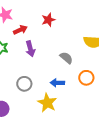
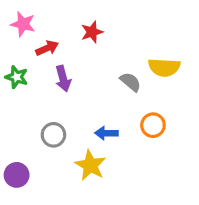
gray semicircle: (66, 58) -> (131, 82), moved

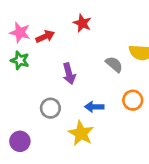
pink star: (23, 24) -> (20, 32), moved
red star: (92, 32) -> (82, 23), turned -30
purple arrow: (63, 79) -> (69, 74), moved

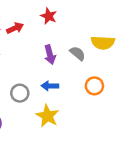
purple arrow: (69, 74) -> (50, 55), moved
blue arrow: (94, 107) -> (50, 86), moved

